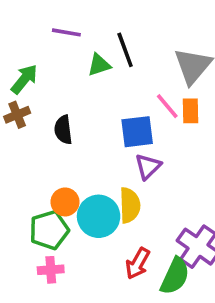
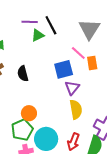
purple line: (66, 32) -> (30, 22), moved
orange rectangle: (190, 111) -> (92, 63), moved
yellow semicircle: (130, 205) -> (76, 109), moved
cyan circle: (99, 216) -> (46, 139), moved

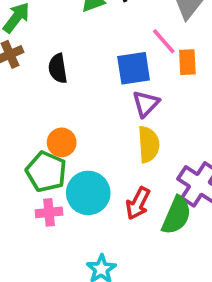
green pentagon: (22, 130) -> (46, 172), turned -30

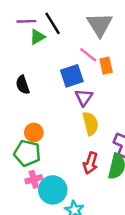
cyan circle: (88, 193) -> (53, 190), moved

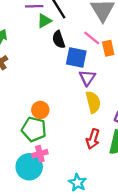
blue square: (72, 76) -> (76, 58), turned 30
black semicircle: (23, 85) -> (59, 39), moved
cyan circle: (53, 190) -> (29, 167), moved

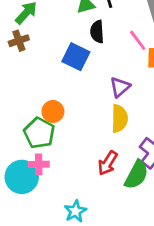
blue square: (76, 58) -> (76, 57), moved

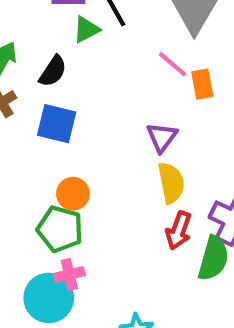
black semicircle: (97, 32) -> (53, 71), moved, turned -130
blue square: (76, 57) -> (57, 124), moved
red arrow: (108, 163) -> (179, 231), moved

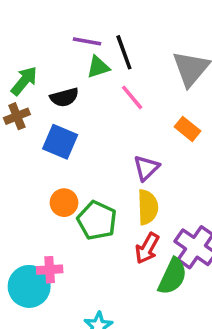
pink line: (173, 64) -> (132, 97), moved
black semicircle: (53, 71) -> (64, 97), turned 32
orange rectangle: (202, 84) -> (188, 129), turned -50
green pentagon: (60, 229) -> (97, 220), moved

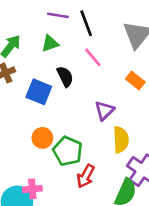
green triangle: (98, 67) -> (50, 43), moved
black semicircle: (64, 97) -> (65, 77), moved, turned -100
yellow semicircle: (148, 207) -> (121, 140), moved
red arrow: (147, 248) -> (86, 176), moved

